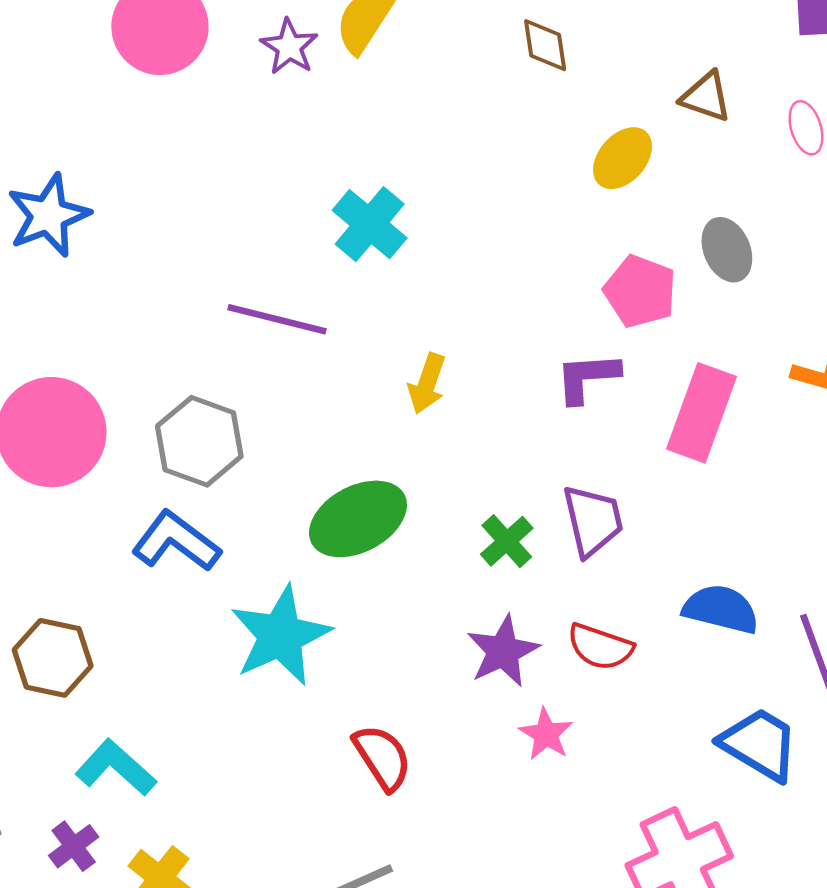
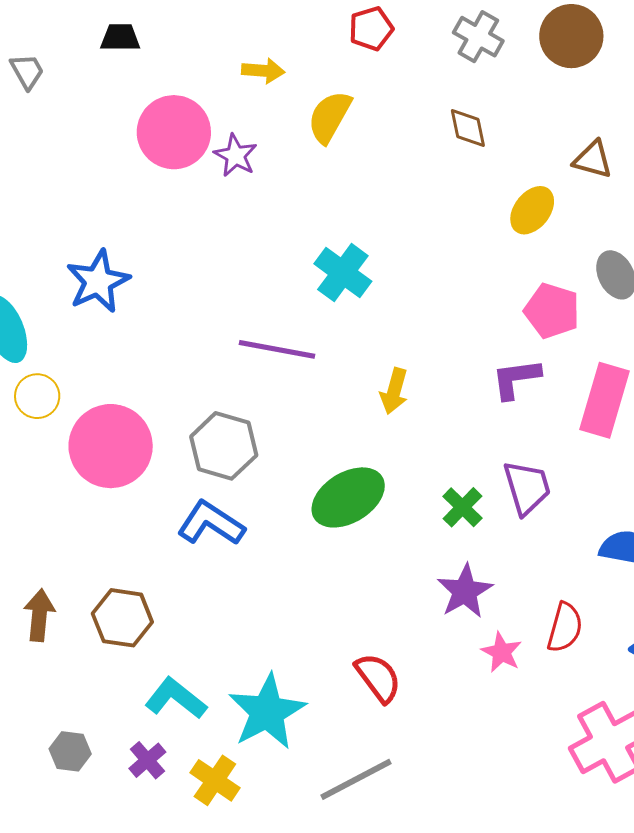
purple star: (289, 47) -> (236, 155), moved
cyan star: (280, 636) -> (267, 712), moved
red semicircle: (600, 647) -> (565, 627), moved, turned -90

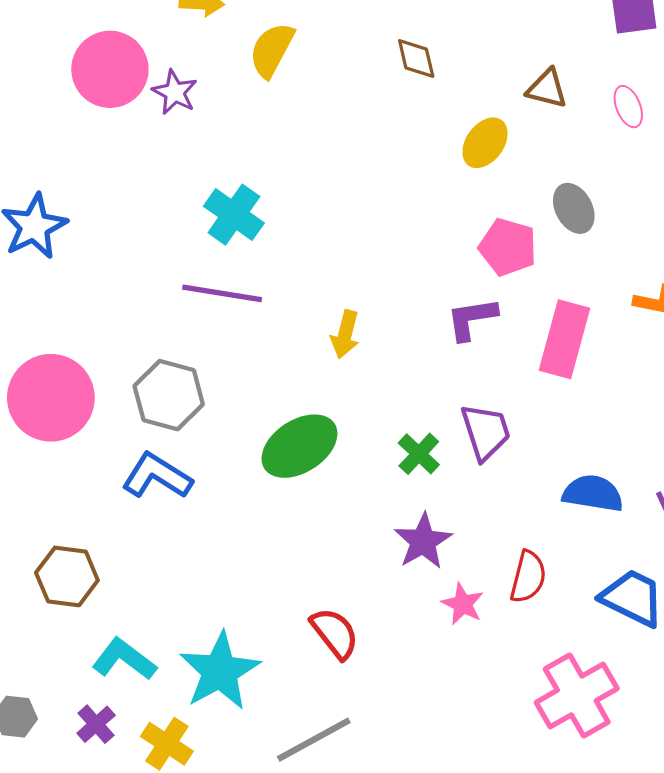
cyan cross: (343, 273) -> (234, 215), moved

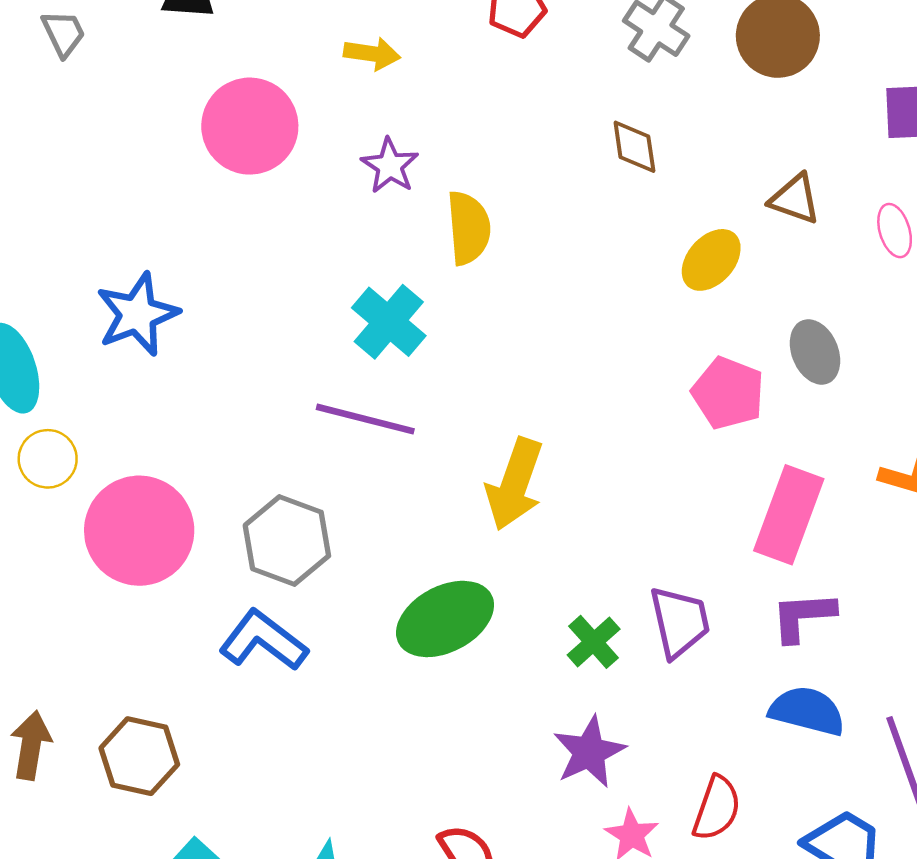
yellow semicircle: (272, 50) -> (469, 228), moved, turned 142
purple star: (175, 92) -> (390, 166), moved
purple L-shape: (472, 319) -> (803, 616), moved
yellow arrow: (345, 334) -> (515, 484), size x1.5

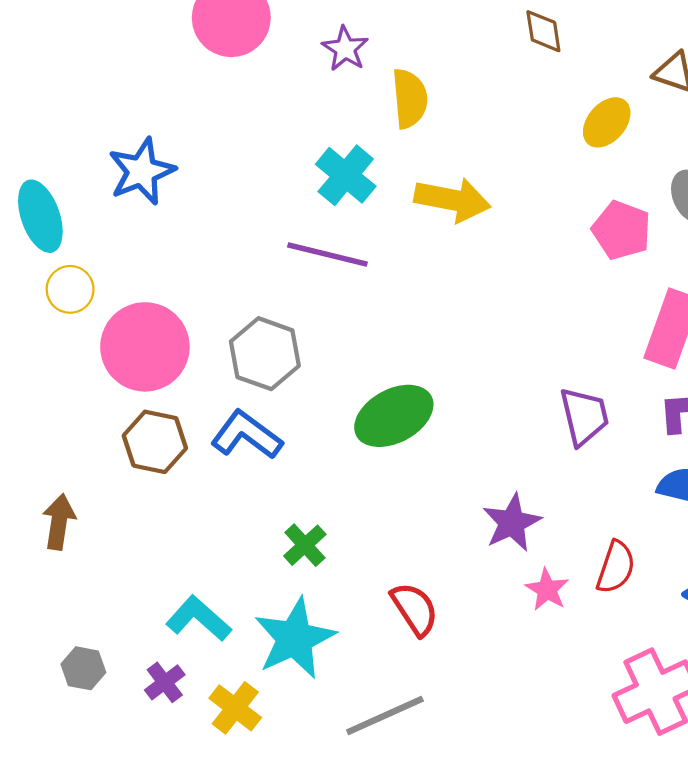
yellow arrow: (515, 484) -> (452, 200), moved, turned -98
green cross: (594, 642) -> (305, 545), moved
brown hexagon: (139, 756) -> (155, 442), moved

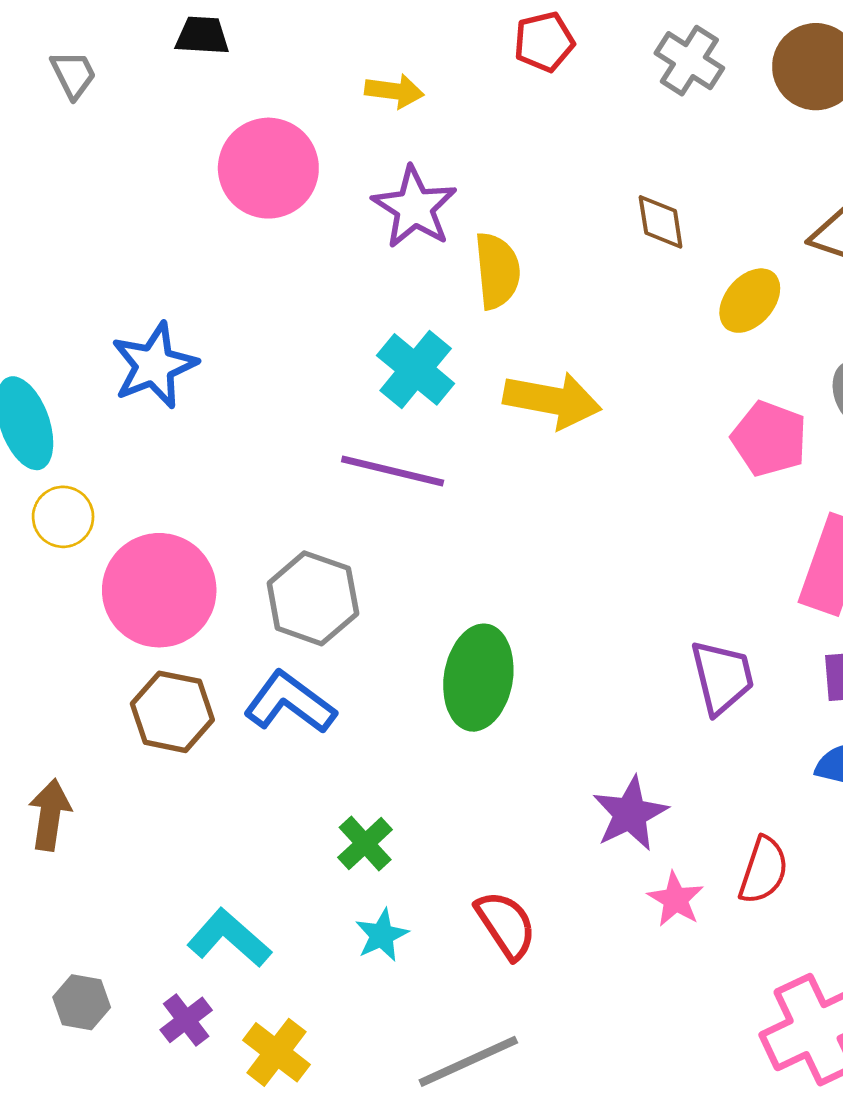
brown diamond: (543, 31) -> (661, 222), moved
purple star: (345, 49) -> (414, 207), size x1.4
green ellipse: (394, 416) -> (478, 678), turned -52
cyan star: (295, 638) -> (382, 935), moved, size x0.5

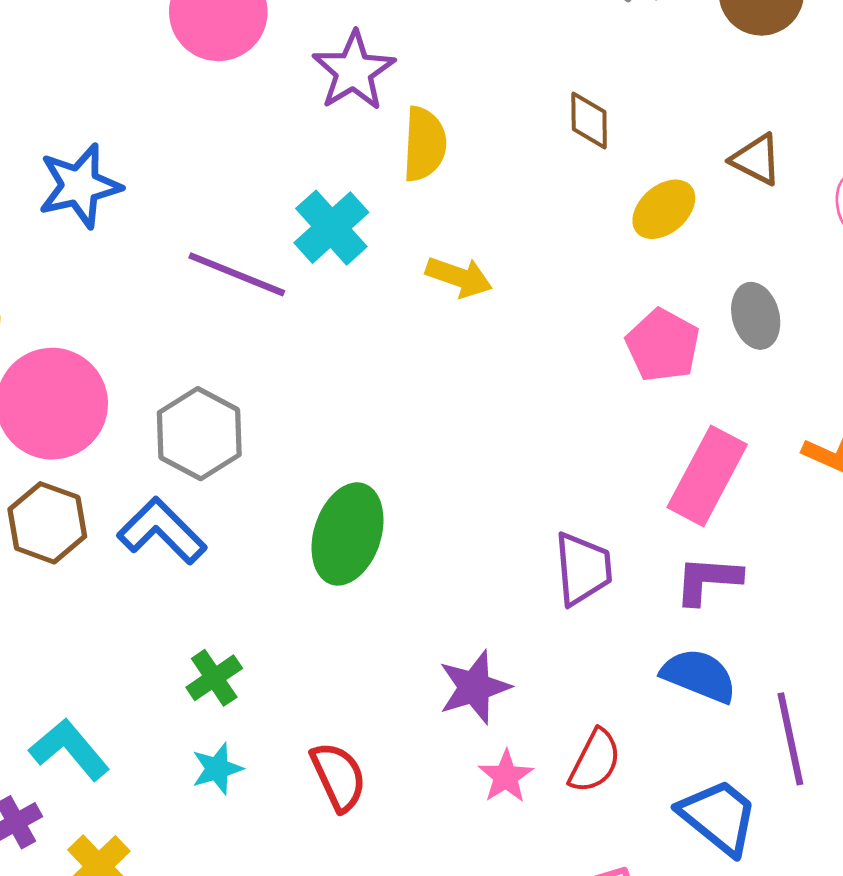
yellow arrow: (552, 400) -> (459, 277), size x0.7
purple line: (393, 471) -> (237, 274), moved

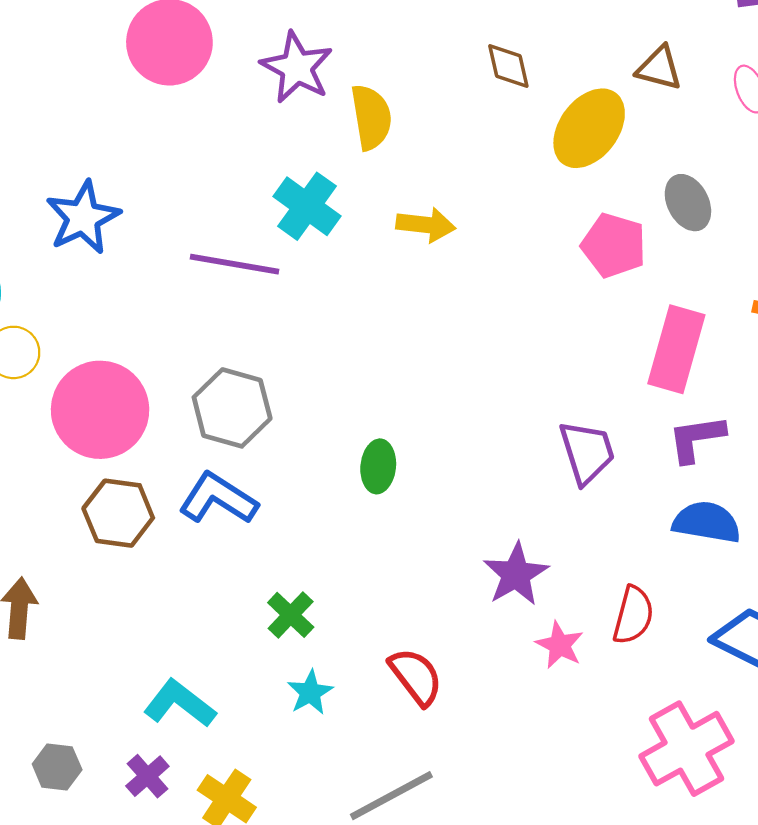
yellow ellipse: (664, 209) -> (589, 128), size x1.4
green ellipse: (348, 534) -> (378, 466), size x0.6

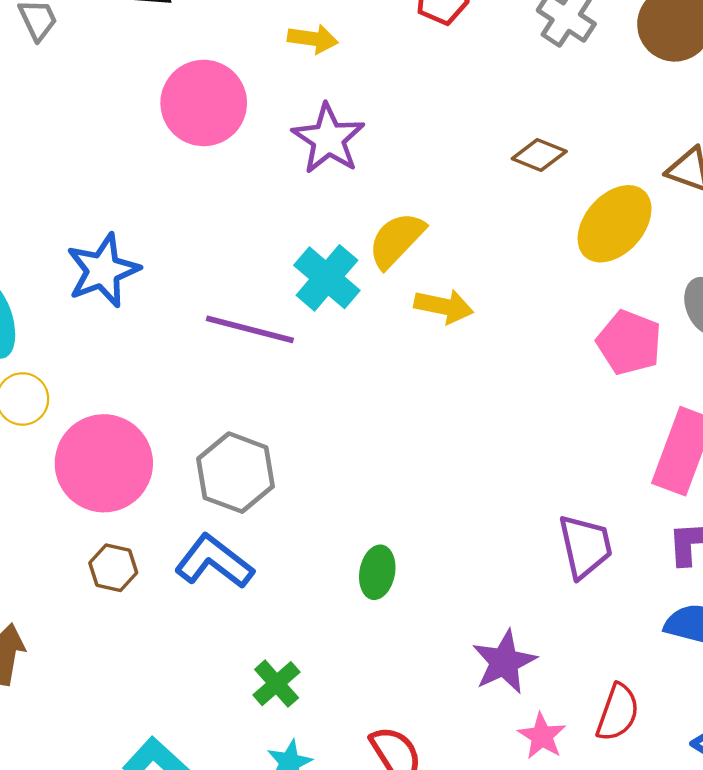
brown diamond: (508, 66) -> (539, 155), turned -60
yellow semicircle: (371, 117) -> (396, 240), moved, turned -132
green ellipse: (378, 466) -> (377, 572), moved
brown hexagon: (118, 513) -> (113, 568), size x0.7

